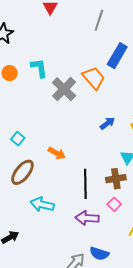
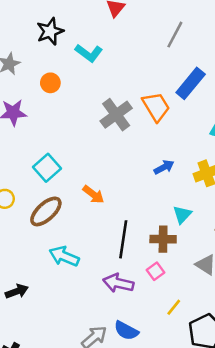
cyan L-shape: (39, 68) -> (89, 53), moved, turned 125
cyan square: (18, 139) -> (47, 168), size x1.5

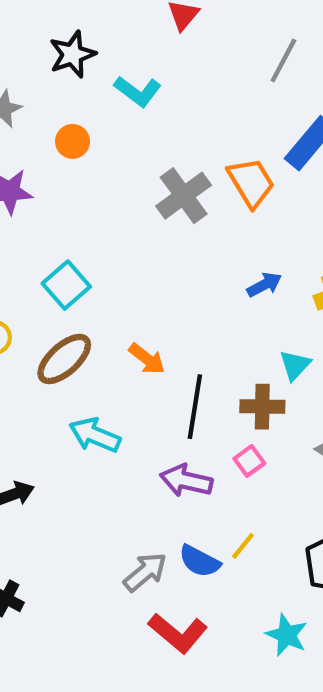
orange arrow: (93, 194) -> (147, 359), moved
yellow line: (174, 307) -> (243, 546), moved

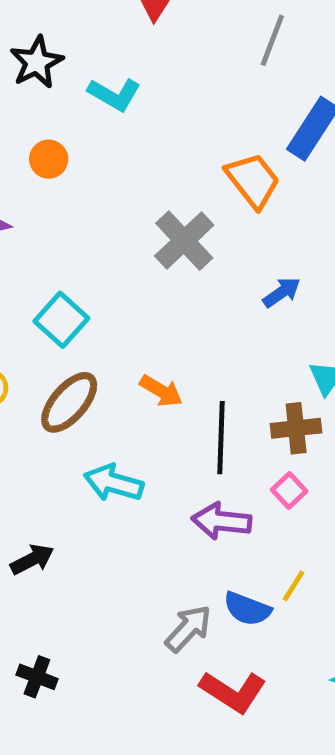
gray cross: (184, 196) -> (184, 241), moved

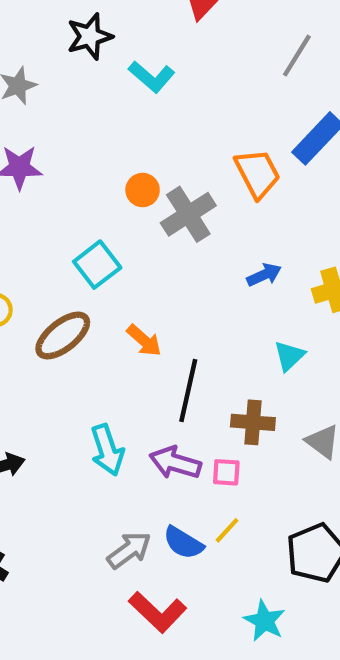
orange circle: (49, 159) -> (143, 190), moved
cyan square: (61, 320) -> (97, 265), moved
brown cross: (296, 428) -> (253, 422), moved
cyan arrow: (114, 483) -> (107, 450), moved, turned -135
pink square: (289, 491) -> (226, 472), moved, turned 36

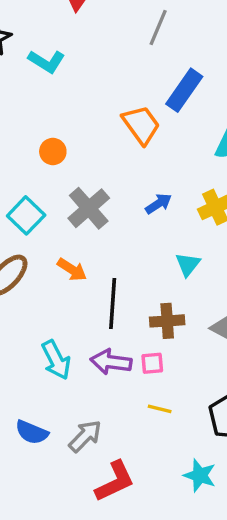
gray cross: (188, 214) -> (89, 208), moved
yellow line: (227, 530) -> (160, 409), turned 70
blue semicircle: (183, 543) -> (32, 432), moved
red L-shape: (158, 612) -> (115, 481), turned -60

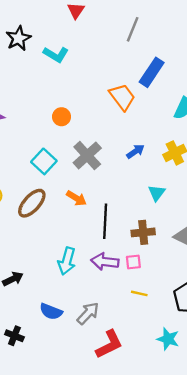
cyan arrow: (56, 360) -> (67, 261), turned 44

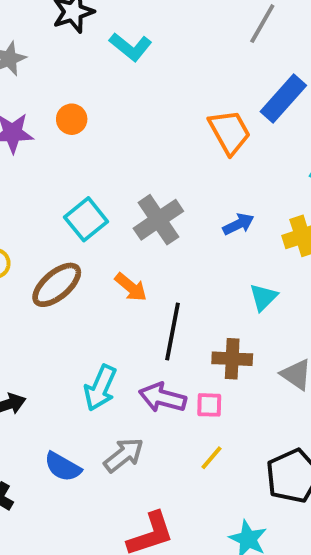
orange circle: (62, 117) -> (72, 119), moved
yellow line: (139, 293) -> (211, 458), turned -70
gray arrow: (88, 313) -> (124, 455), moved

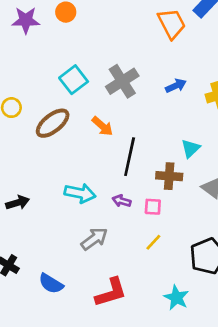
cyan triangle: (263, 297) -> (191, 148), moved
cyan arrow: (100, 388) -> (80, 193), turned -104
purple arrow: (163, 398) -> (122, 201), size x0.6
blue semicircle: (63, 467) -> (51, 284), moved

